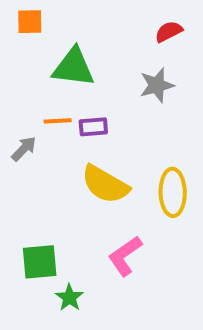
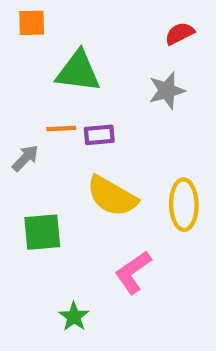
green square: (40, 262) -> (42, 232), moved

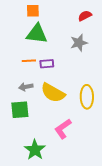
orange square: (32, 23) -> (33, 11), moved
gray arrow: (25, 158) -> (26, 87), moved, turned -144
green star: (74, 317) -> (35, 150), size x1.5

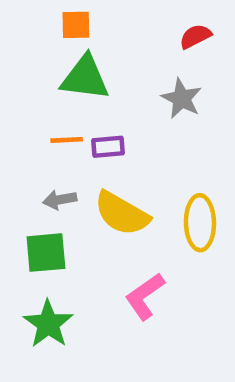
gray star: (79, 43) -> (182, 99), turned -30
green star: (35, 150) -> (48, 324), moved

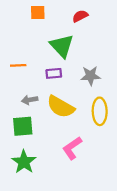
red semicircle: (195, 36) -> (80, 16), moved
green triangle: (85, 78) -> (62, 46), moved, turned 40
gray star: (182, 99) -> (90, 76), moved, turned -30
orange line: (67, 140) -> (18, 65), moved

